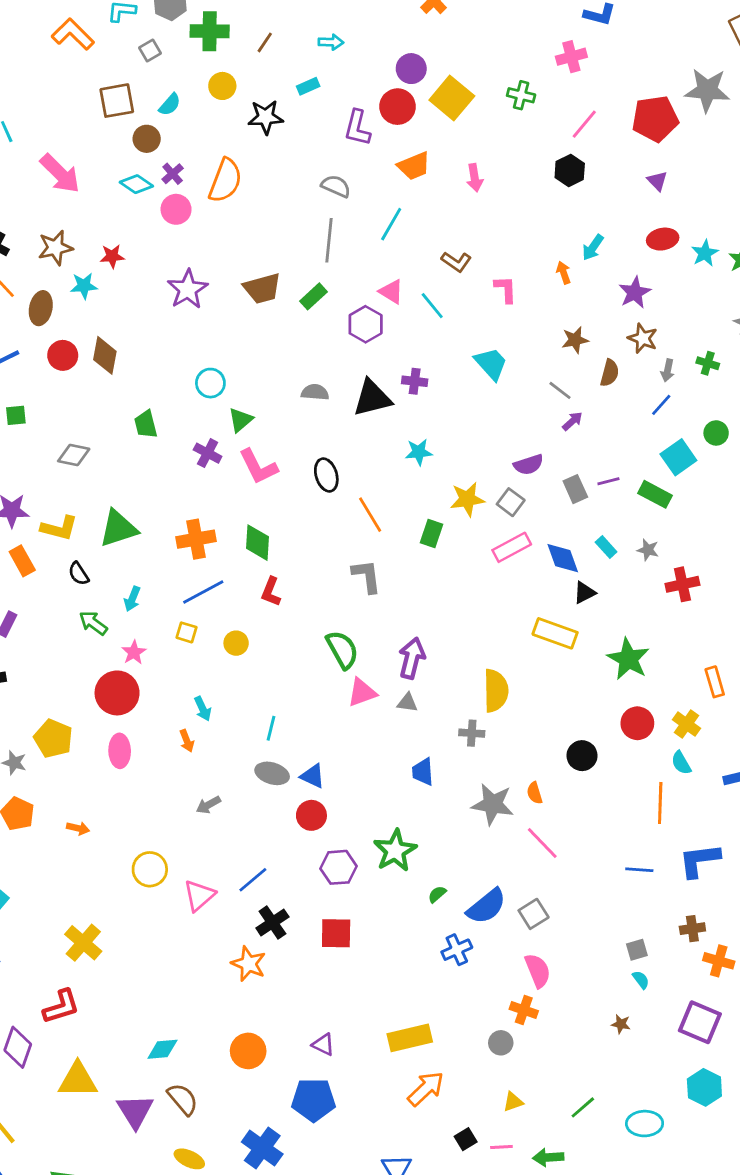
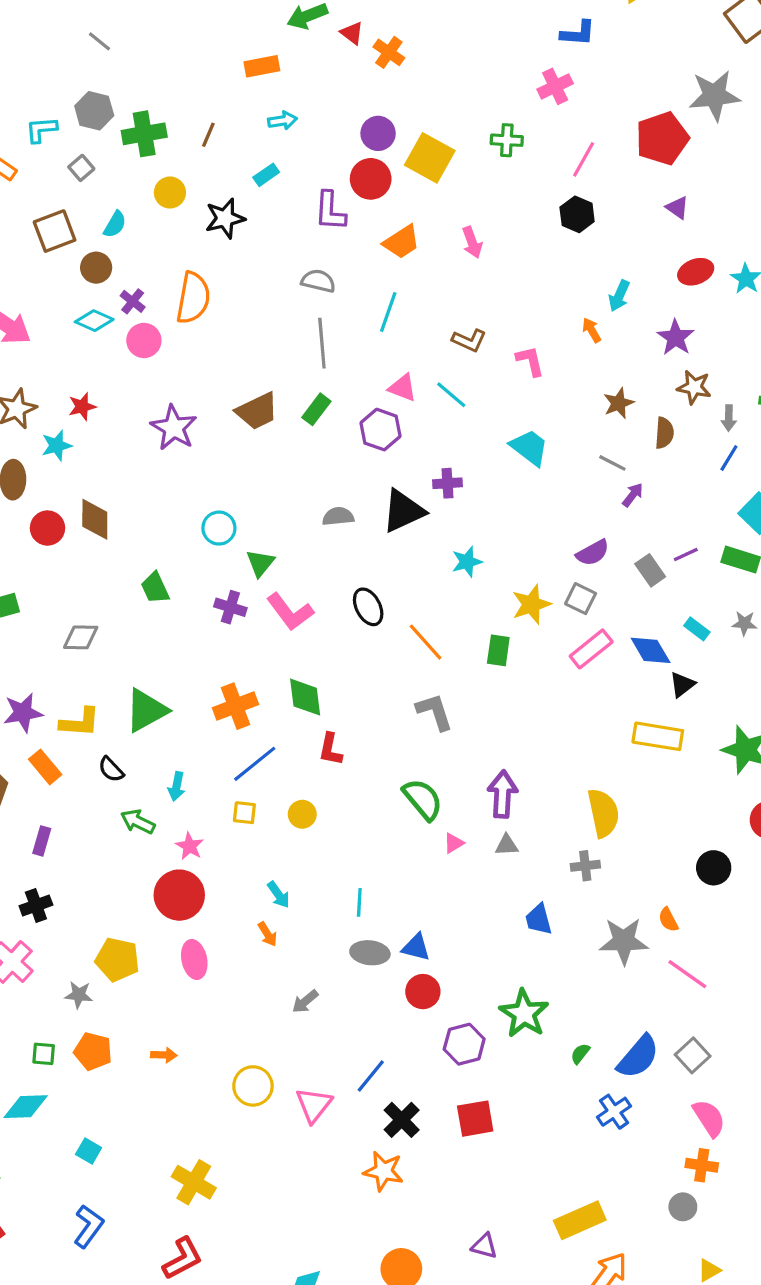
pink triangle: (362, 692) -> (454, 843), size x0.6

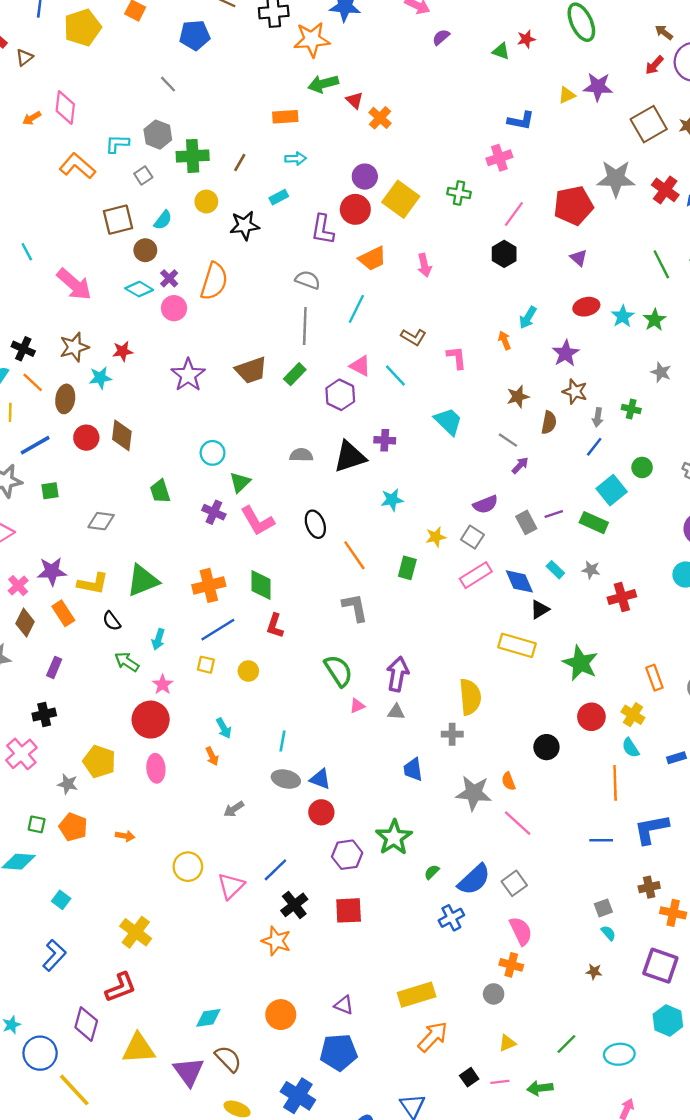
yellow star: (531, 604) -> (436, 537), size x0.7

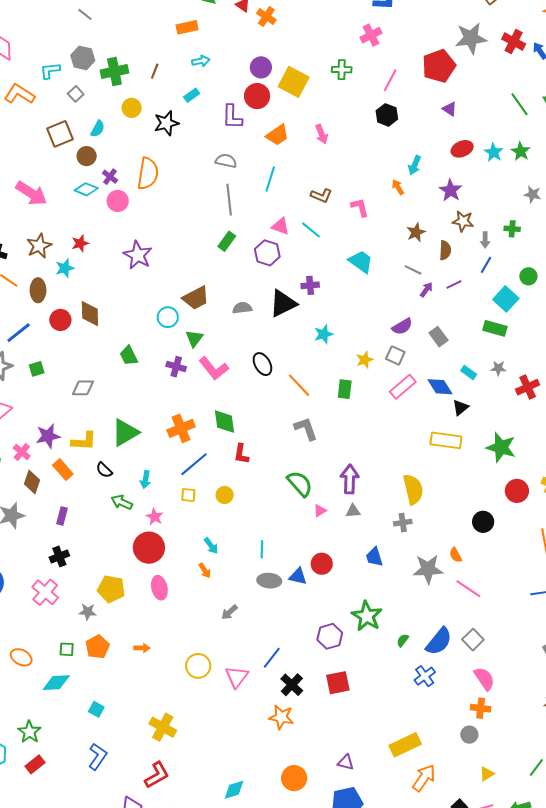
brown trapezoid: (251, 370) -> (196, 298), moved
purple line: (554, 514) -> (454, 285), moved
red circle: (321, 812) -> (322, 564), moved
orange pentagon: (73, 827) -> (97, 647), turned 30

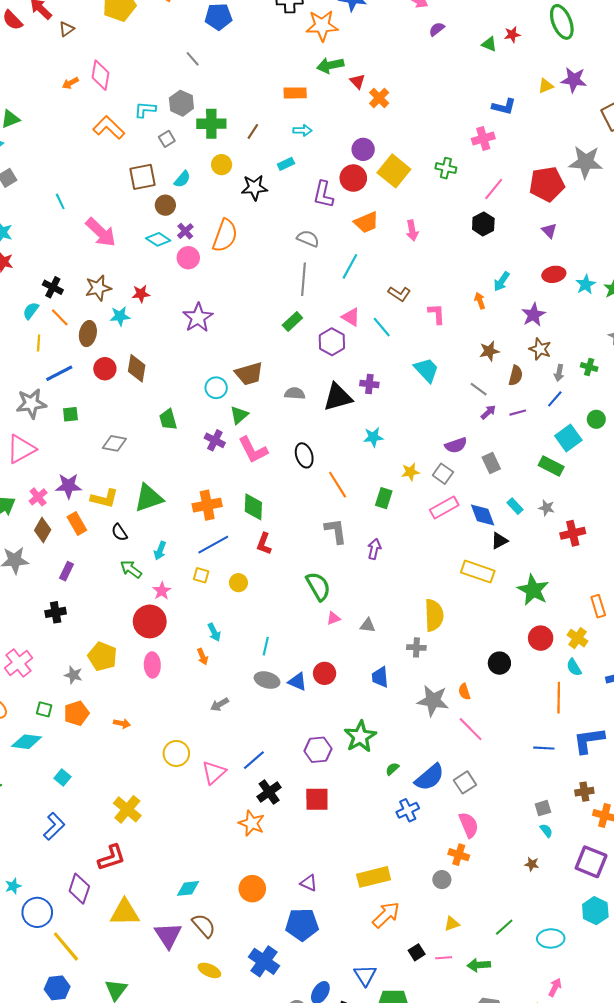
purple arrow: (350, 479) -> (374, 549), moved, size x0.7
pink cross: (45, 592) -> (19, 663), moved

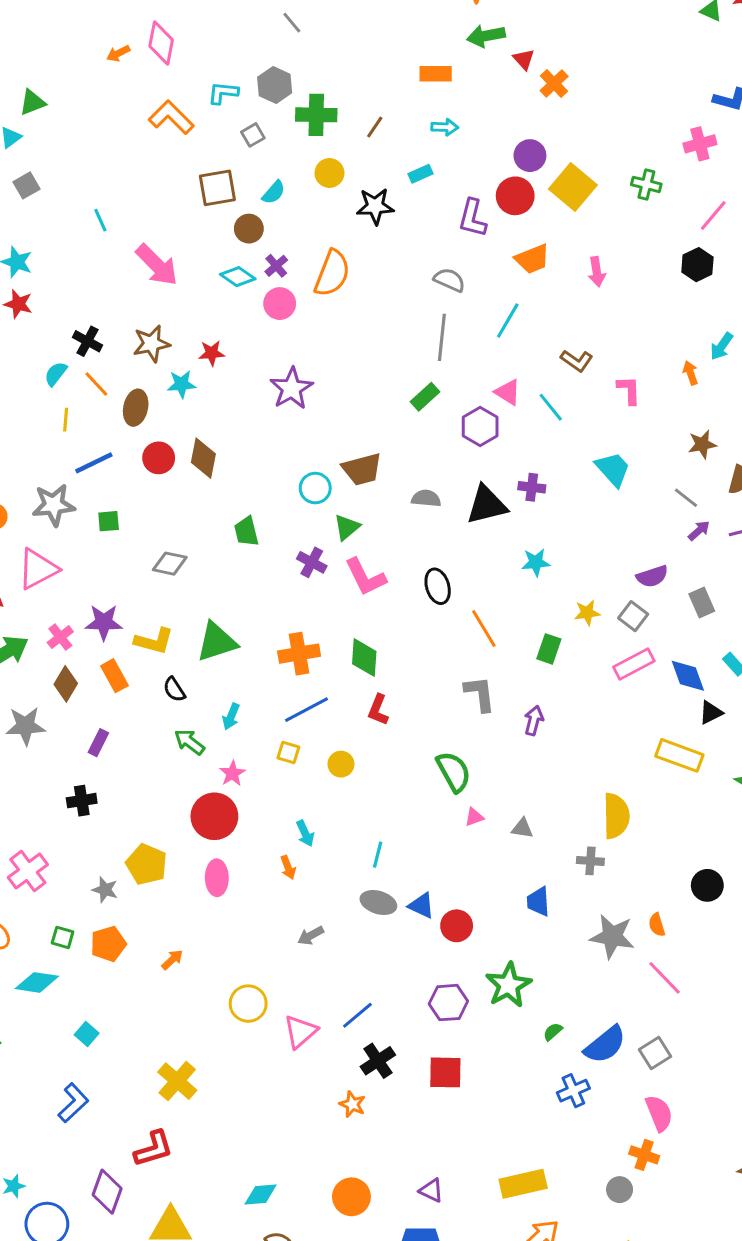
red circle: (325, 673) -> (457, 926), moved
orange arrow: (122, 723) -> (172, 960), turned -56
orange star: (252, 823) -> (352, 1104), size x0.7

